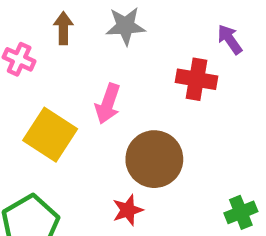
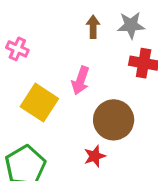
gray star: (126, 26) -> (131, 25), moved
brown arrow: (63, 28) -> (93, 27), moved

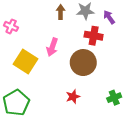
brown circle: (114, 120) -> (83, 63), moved
red star: (95, 156) -> (73, 97), moved

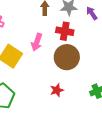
red cross: (94, 36) -> (65, 31), moved

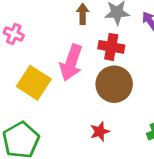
pink arrow: (37, 42) -> (71, 63), size x1.4

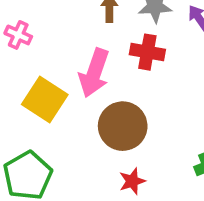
brown circle: (114, 84) -> (123, 126), moved
red star: (100, 131) -> (132, 181), moved

